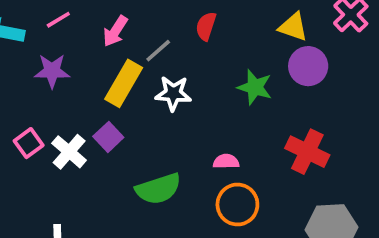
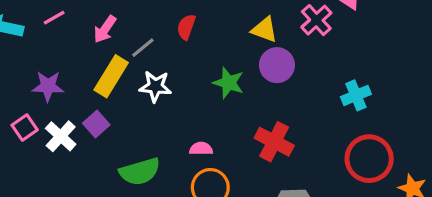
purple star: (52, 71) -> (48, 86), moved

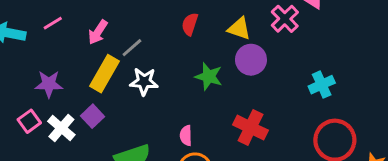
red semicircle: (186, 27) -> (190, 24), moved
pink semicircle: (201, 149) -> (186, 135), turned -90

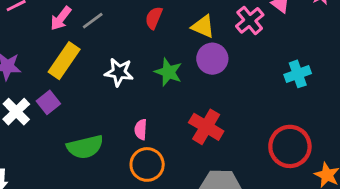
gray line: (132, 48) -> (93, 21), moved
white star: (144, 82) -> (119, 72), moved
cyan cross: (322, 85) -> (298, 74), moved

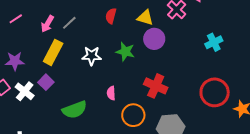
orange circle: (147, 164) -> (133, 115), moved

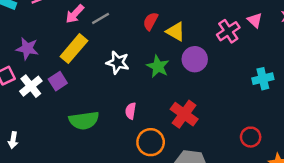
yellow triangle: (145, 18) -> (176, 32), moved
red circle: (215, 92) -> (251, 137), size x0.6

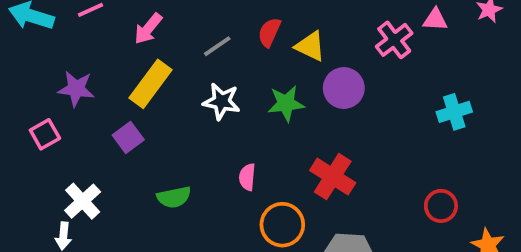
gray line: (101, 18) -> (217, 46), moved
pink triangle: (255, 20) -> (435, 20), turned -35
green star: (158, 66) -> (286, 103), turned -30
white cross: (31, 86) -> (83, 201), moved
green semicircle: (84, 120) -> (174, 197), size x0.7

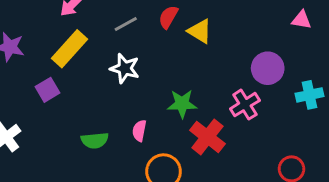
pink cross: (394, 40) -> (245, 105), moved
purple circle: (344, 88) -> (268, 68), moved
green star: (286, 103) -> (182, 104), moved
green semicircle: (174, 197) -> (95, 140), moved

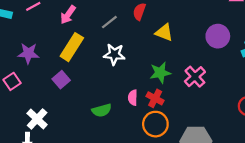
yellow triangle: (200, 31) -> (164, 32), moved
pink cross: (245, 105) -> (195, 77), moved
red cross: (207, 137) -> (155, 98), moved, size x0.7

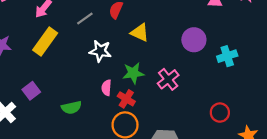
white star: (114, 54) -> (100, 51), moved
purple square: (61, 80) -> (31, 91), moved
pink semicircle: (133, 98) -> (106, 88), moved

